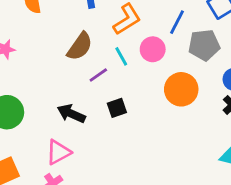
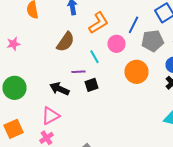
cyan line: (121, 56) -> (94, 57), moved
purple line: (98, 75) -> (78, 72), moved, turned 32

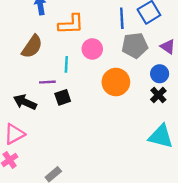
orange L-shape: (98, 23) -> (71, 24), turned 30
blue line: (134, 25) -> (122, 18), moved, turned -30
cyan line: (94, 57) -> (66, 64), turned 32

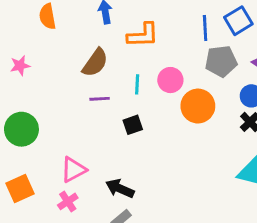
pink circle: (92, 49) -> (170, 80), moved
purple line: (47, 82) -> (100, 99), moved
black arrow: (25, 102) -> (120, 188), moved

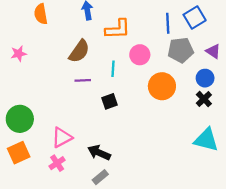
pink circle: (170, 80) -> (140, 55), moved
green circle: (21, 129) -> (20, 119), moved

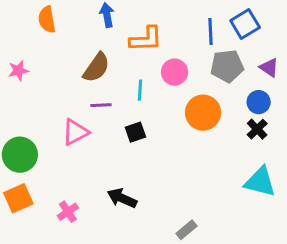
pink triangle: (62, 137) -> (75, 132), moved
gray rectangle: (100, 177) -> (187, 230), moved

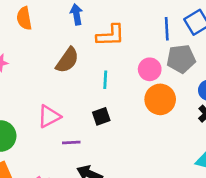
pink circle: (175, 72) -> (150, 69), moved
purple line: (101, 105) -> (71, 143), moved

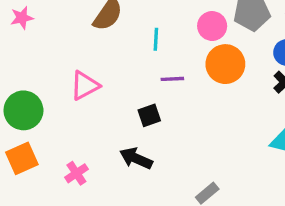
black square: (101, 116) -> (149, 115), moved
purple line: (71, 143) -> (172, 79), moved

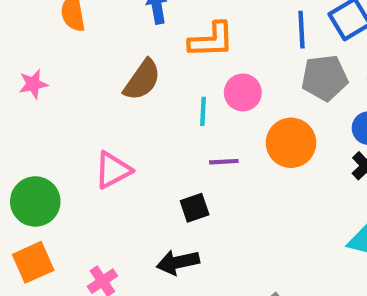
pink circle: (212, 26) -> (243, 92), moved
black arrow: (136, 158) -> (178, 262), turned -36

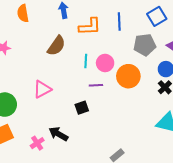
blue line: (301, 30) -> (119, 21), moved
pink circle: (243, 92) -> (105, 63), moved
black arrow: (178, 262) -> (58, 134), moved, turned 42

